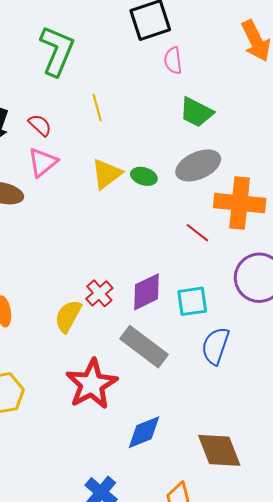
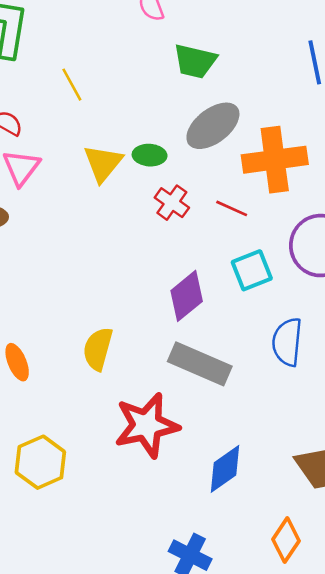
red cross: (99, 293) -> (172, 203), moved
cyan square: (192, 301) -> (252, 270), moved
red star: (92, 384) -> (147, 425), turned 30

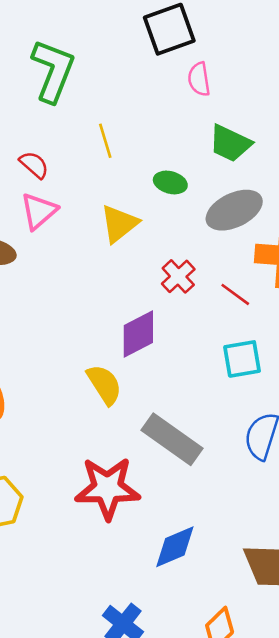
green ellipse: (150, 155) -> (170, 182), moved
purple diamond: (187, 296) -> (138, 334), moved
yellow semicircle: (98, 349) -> (104, 384), moved, turned 120

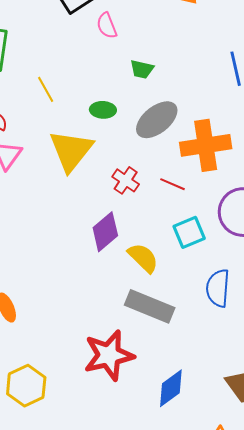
green trapezoid: (230, 143) -> (142, 69), size x0.7
yellow triangle: (119, 224) -> (71, 150), size x1.4
yellow semicircle: (104, 384) -> (143, 258), moved

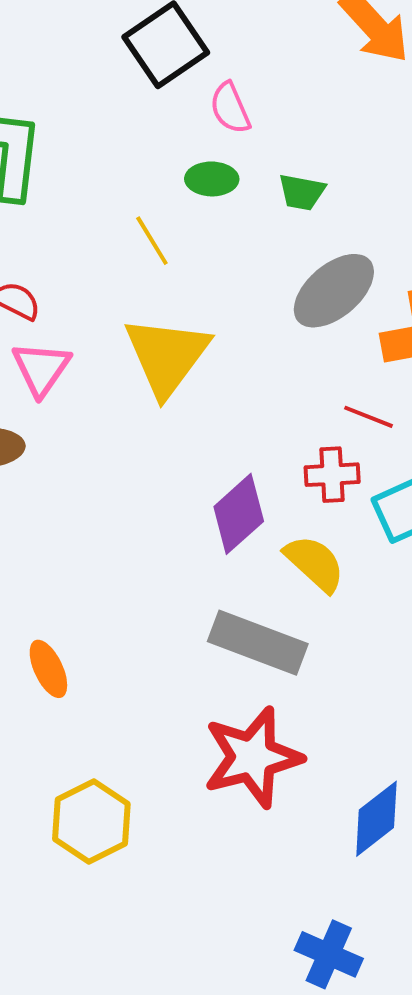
yellow line: (46, 89) -> (152, 241), moved
green ellipse: (103, 110) -> (212, 179), moved
red cross: (126, 180) -> (332, 475), moved, turned -36
gray rectangle: (150, 306) -> (258, 643), moved

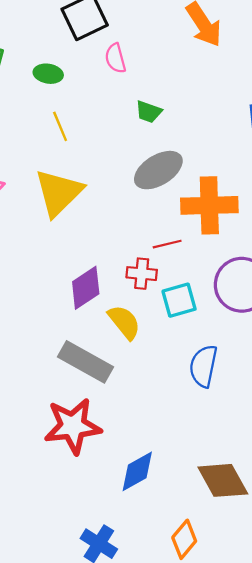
green ellipse: (212, 179) -> (48, 74), moved
red line: (368, 417) -> (167, 244), turned -44

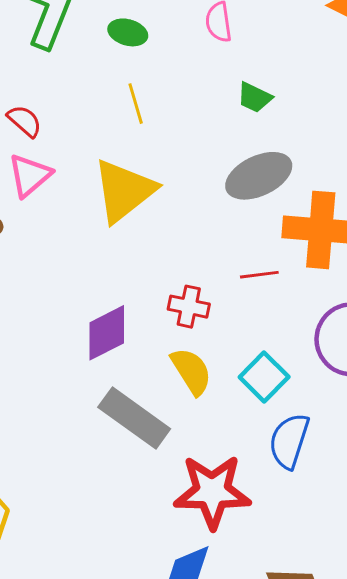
red cross: (142, 274) -> (189, 307), moved
purple diamond: (86, 288) -> (107, 333), moved
cyan square: (179, 300) -> (264, 377), moved, turned -36
red star: (73, 426) -> (212, 492), moved

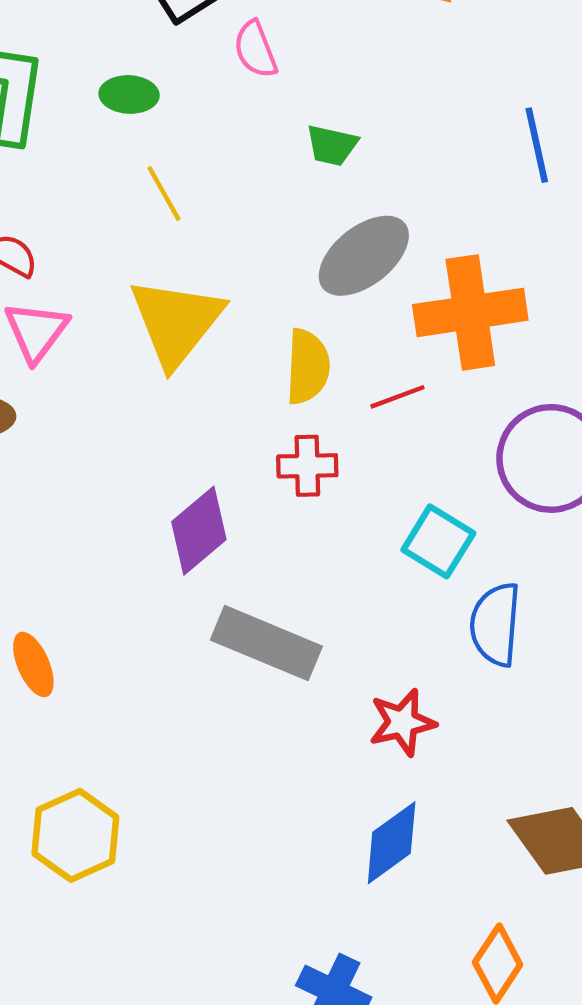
yellow semicircle: (191, 371) -> (308, 367), moved, turned 48
red star: (212, 492) -> (402, 722), size x0.6

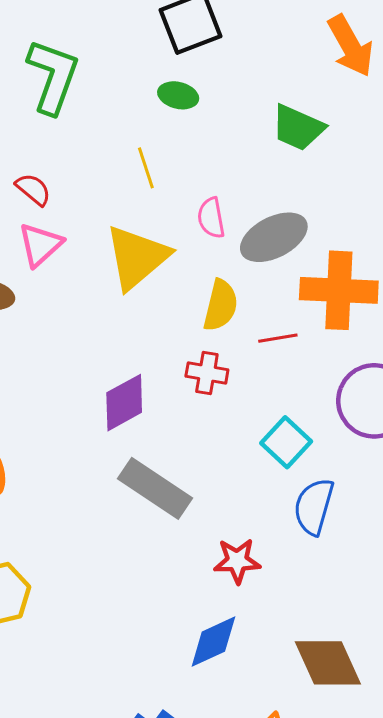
pink semicircle: (255, 49) -> (211, 218), moved
green ellipse: (129, 94) -> (178, 95), moved
green trapezoid: (332, 145) -> (298, 128), moved, size x1.5

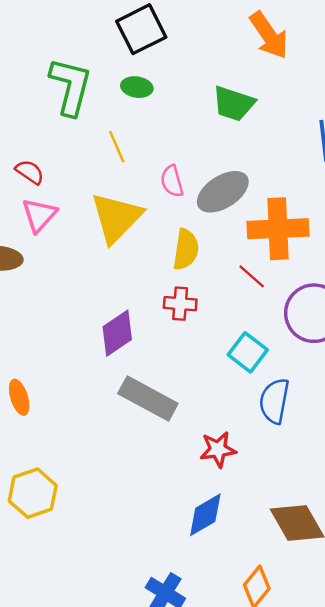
green L-shape: (53, 76) -> (71, 87), moved
red line: (278, 338) -> (252, 276), moved, turned 56

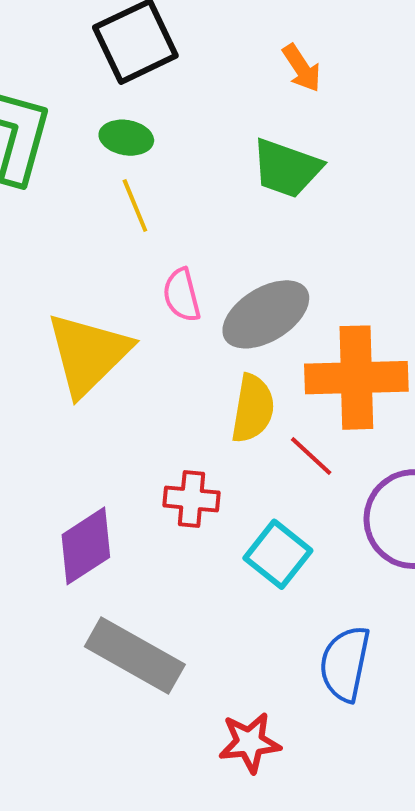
orange arrow: (269, 35) -> (302, 68), moved, size x0.6
yellow line: (117, 147) -> (135, 206), moved
yellow semicircle: (186, 249) -> (253, 409), moved
cyan square: (248, 352) -> (278, 554), moved

